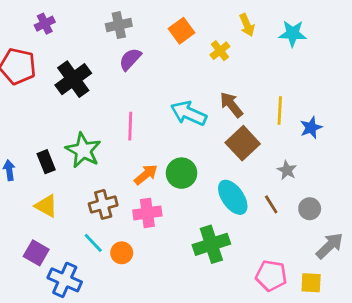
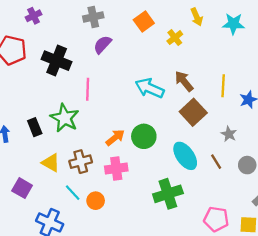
black cross: (73, 79) -> (57, 61), turned -32
pink line: (130, 126) -> (88, 89), moved
yellow triangle: (46, 206) -> (51, 163), moved
purple square: (36, 253) -> (22, 188), moved

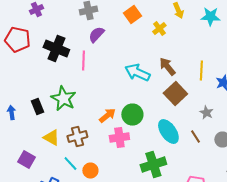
pink line: (88, 89) -> (83, 60), moved
pink cross: (116, 169) -> (119, 138), moved

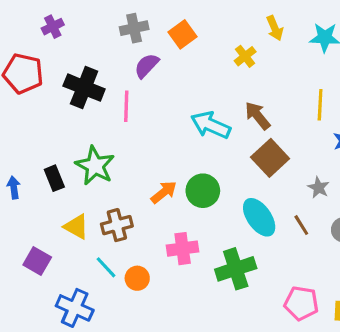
orange square: (132, 14) -> (183, 34), moved
yellow line: (201, 70) -> (320, 105), moved
pink cross: (119, 138) -> (183, 249), moved

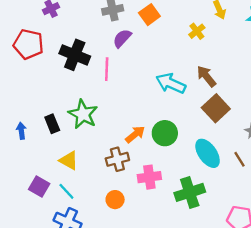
brown cross: (117, 225) -> (117, 159), moved
cyan line: (106, 267) -> (66, 191), moved

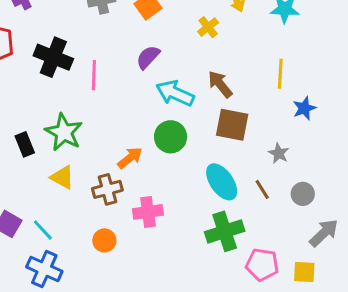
purple semicircle: (122, 38) -> (148, 57), moved
brown square: (216, 108) -> (232, 125), turned -36
green circle: (165, 133) -> (171, 137), moved
yellow triangle: (69, 160) -> (62, 177), moved
green cross: (190, 192) -> (225, 231), moved

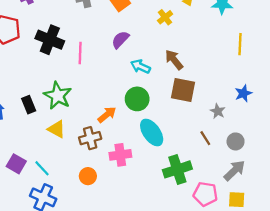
yellow line: (280, 74) -> (240, 44), moved
cyan arrow: (175, 93) -> (140, 67), size x0.7
blue star: (304, 108) -> (243, 93), moved
cyan ellipse: (222, 182) -> (152, 133), moved
gray arrow: (324, 233) -> (234, 171), moved

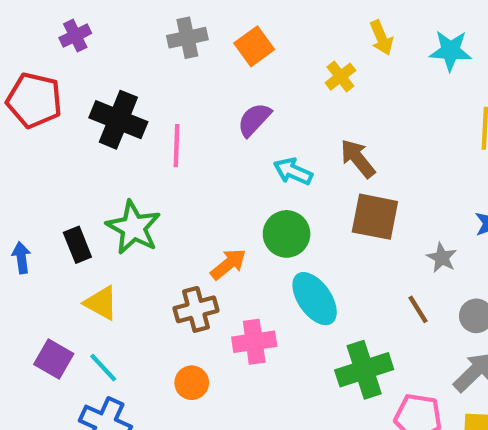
yellow triangle: (57, 129) -> (101, 303), moved

